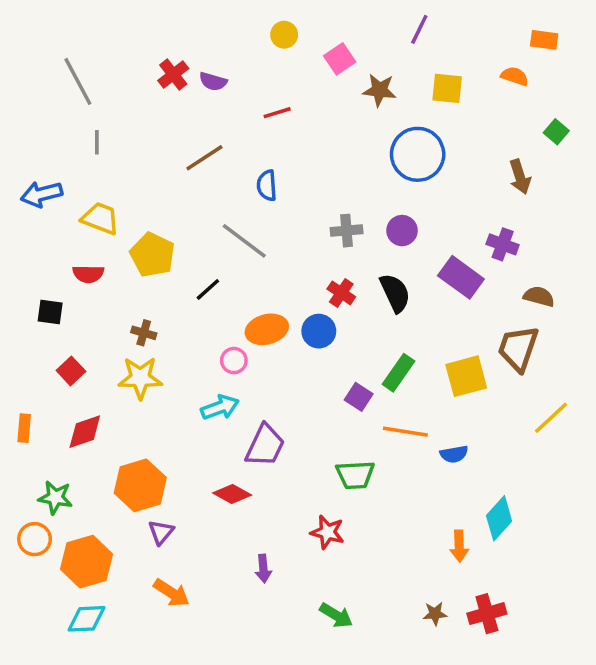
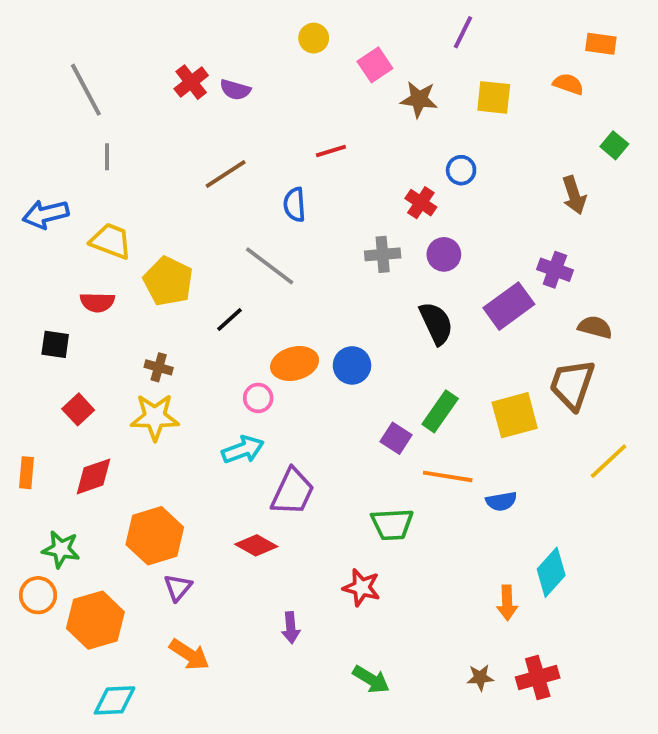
red line: (277, 113) -> (331, 151), moved
blue circle: (418, 154) -> (461, 170), size x0.5
purple rectangle: (461, 277) -> (509, 306), turned -72
red cross: (341, 293) -> (421, 203), moved
cyan diamond: (87, 619) -> (115, 700), moved

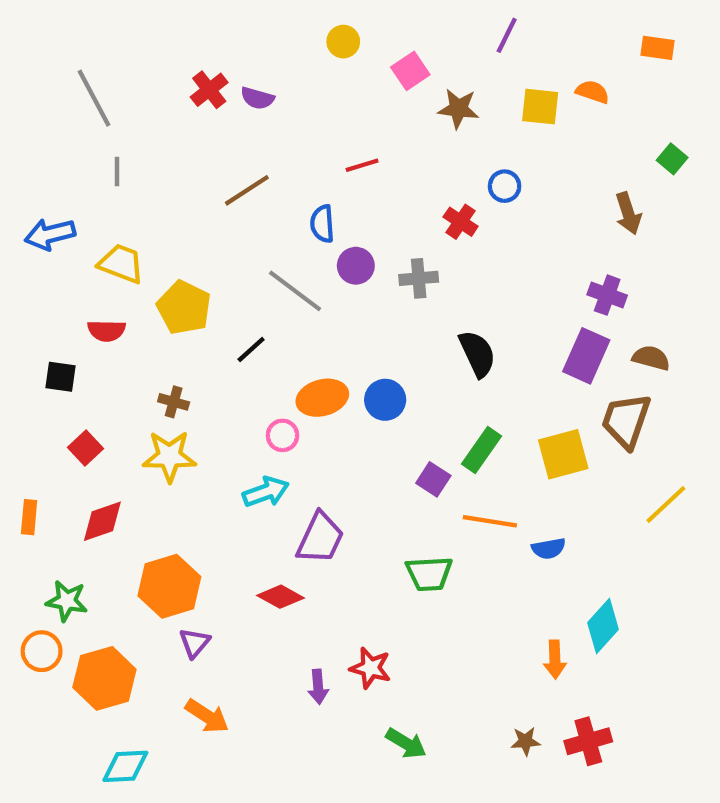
orange semicircle: (568, 84) -> (593, 92), moved
purple circle: (444, 254) -> (356, 266), moved
purple rectangle: (509, 306) -> (586, 356), moved, turned -30
red star: (362, 588) -> (370, 668), moved

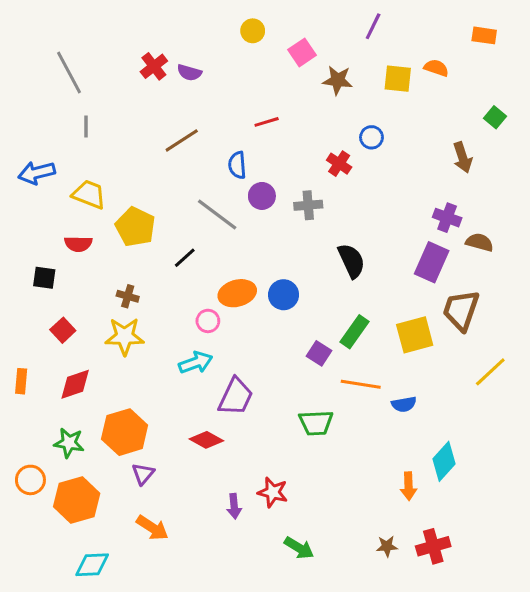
brown semicircle: (651, 358) -> (480, 242), moved
green star: (67, 601) -> (69, 443), moved

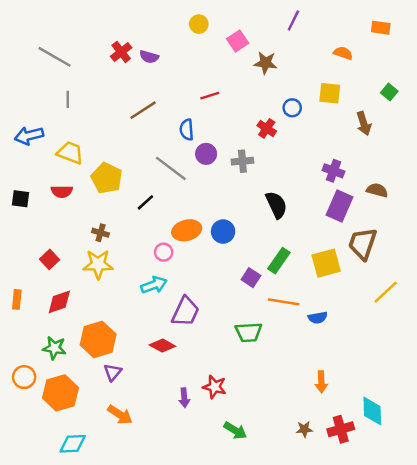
gray line: (69, 72) -> (54, 57), turned -32
yellow square: (398, 79) -> (330, 93), moved
purple cross: (447, 218) -> (333, 171), moved
black square: (44, 278) -> (20, 199), moved
cyan diamond: (444, 461) -> (372, 411), moved, turned -44

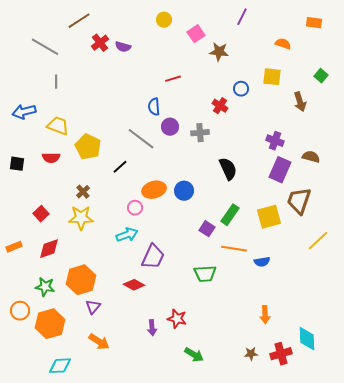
brown line: (143, 110) -> (79, 21), moved
brown cross: (101, 233) -> (83, 192), turned 32
orange rectangle: (17, 299) -> (14, 247), turned 63

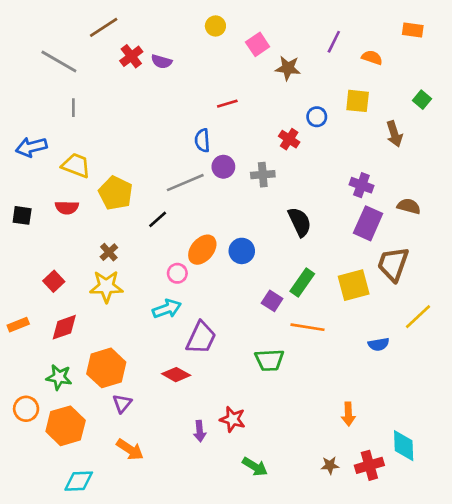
purple line: (242, 17) -> (334, 42), moved
gray line: (141, 139) -> (185, 183), turned -60
orange ellipse: (154, 190) -> (202, 250), turned -35
blue semicircle: (262, 262) -> (379, 344), moved

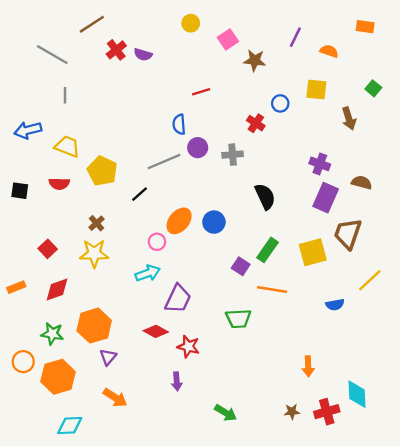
red star: (233, 419) -> (188, 346), moved

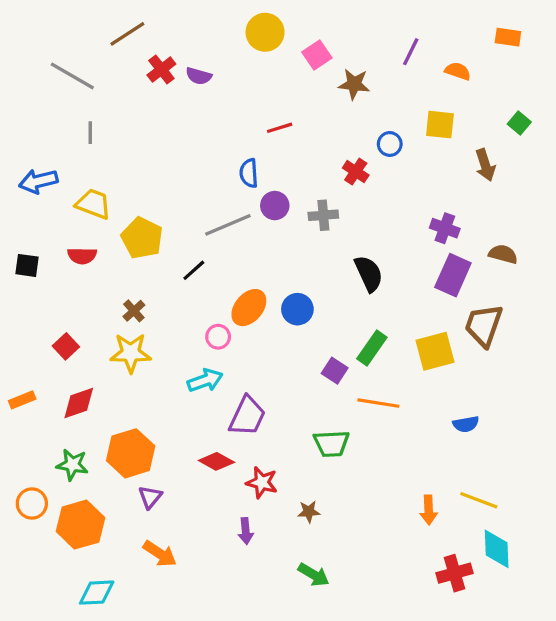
yellow circle: (191, 23) -> (265, 32), size x1.5
yellow line: (370, 280) -> (479, 500), moved, turned 64
brown star: (292, 412) -> (309, 512), moved

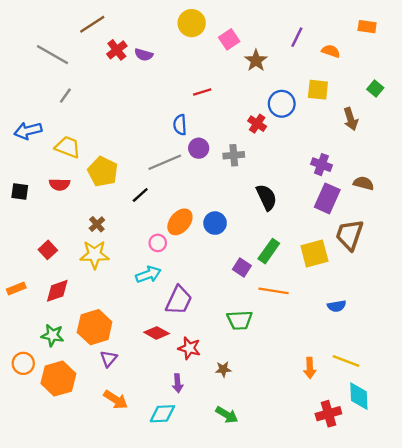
brown star: (354, 84) -> (256, 60), turned 30
gray line: (90, 133) -> (65, 96), turned 35
blue circle: (390, 144) -> (282, 104), size x1.5
cyan diamond: (97, 593) -> (162, 414), moved

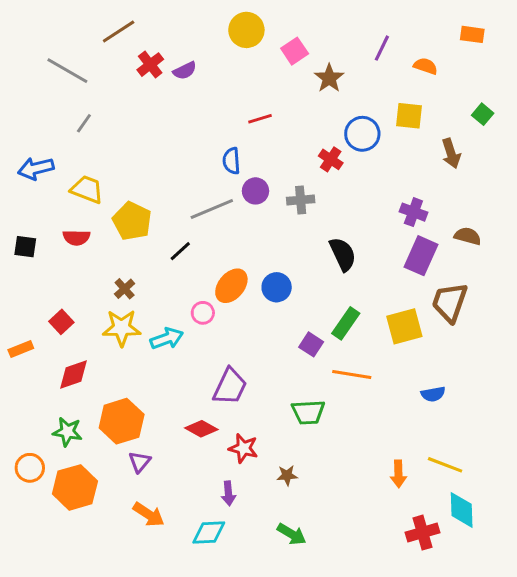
purple semicircle: (144, 55) -> (185, 71), turned -42
cyan arrow: (148, 274) -> (167, 338), moved
orange rectangle: (16, 289) -> (21, 349), moved

